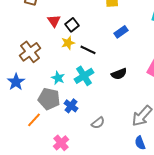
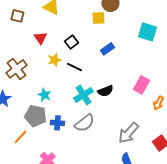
black square: (72, 25) -> (71, 42), moved
cyan cross: (84, 76) -> (83, 95), moved
blue cross: (71, 106) -> (57, 123), turned -32
gray semicircle: (98, 123) -> (84, 123), moved, size x1.5

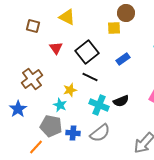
black square: (71, 42) -> (87, 52), size x1.6
yellow star: (54, 60) -> (70, 90), moved
cyan cross: (83, 95) -> (99, 105), turned -36

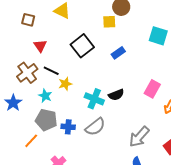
red triangle: (56, 48) -> (40, 46), moved
black line: (90, 77) -> (51, 71), moved
cyan star: (60, 105) -> (45, 96), moved

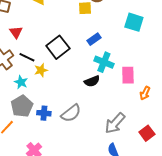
black square: (82, 46) -> (58, 47), moved
pink rectangle: (152, 89) -> (128, 75), turned -30
cyan cross: (94, 99) -> (104, 62), moved
gray pentagon: (46, 120) -> (22, 106), turned 30

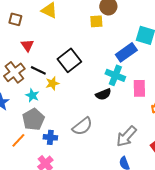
blue rectangle: (94, 39) -> (126, 52), moved, size x1.5
blue cross: (44, 113) -> (50, 137), moved

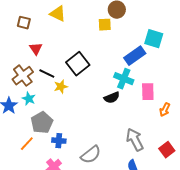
cyan star: (32, 95) -> (29, 99), moved
gray semicircle: (82, 126) -> (91, 155), moved
gray arrow: (126, 136) -> (135, 140), turned 110

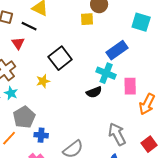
cyan square: (154, 39) -> (141, 22), moved
black line: (47, 74) -> (29, 26), moved
orange arrow: (165, 110) -> (147, 104), size x1.5

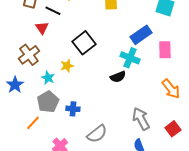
pink rectangle: (130, 86) -> (165, 50), moved
cyan star: (11, 93) -> (48, 78), moved
orange arrow: (147, 104) -> (171, 89), turned -65
blue cross: (41, 135) -> (73, 109), moved

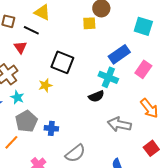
black square: (84, 43) -> (62, 62), turned -30
pink rectangle: (165, 50) -> (143, 69), turned 36
cyan star: (48, 78) -> (17, 97), moved
gray arrow: (141, 119) -> (119, 124), moved, turned -50

